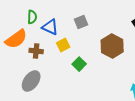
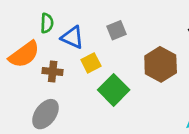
green square: (79, 64) -> (114, 90), size x1.5

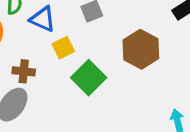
brown cross: (53, 71) -> (24, 71), moved

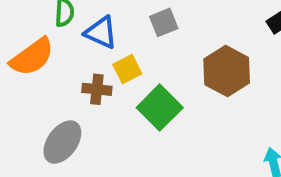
brown cross: (24, 71) -> (97, 89), moved

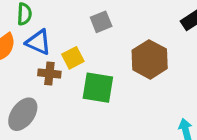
blue triangle: (101, 33) -> (38, 42), moved
green square: (160, 108) -> (98, 88), turned -36

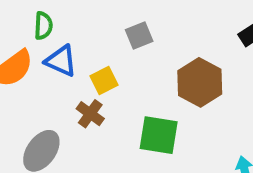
brown cross: (49, 74) -> (90, 114), moved, turned 30
green square: (98, 88) -> (159, 135), moved

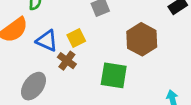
blue triangle: (61, 61) -> (47, 41), moved

